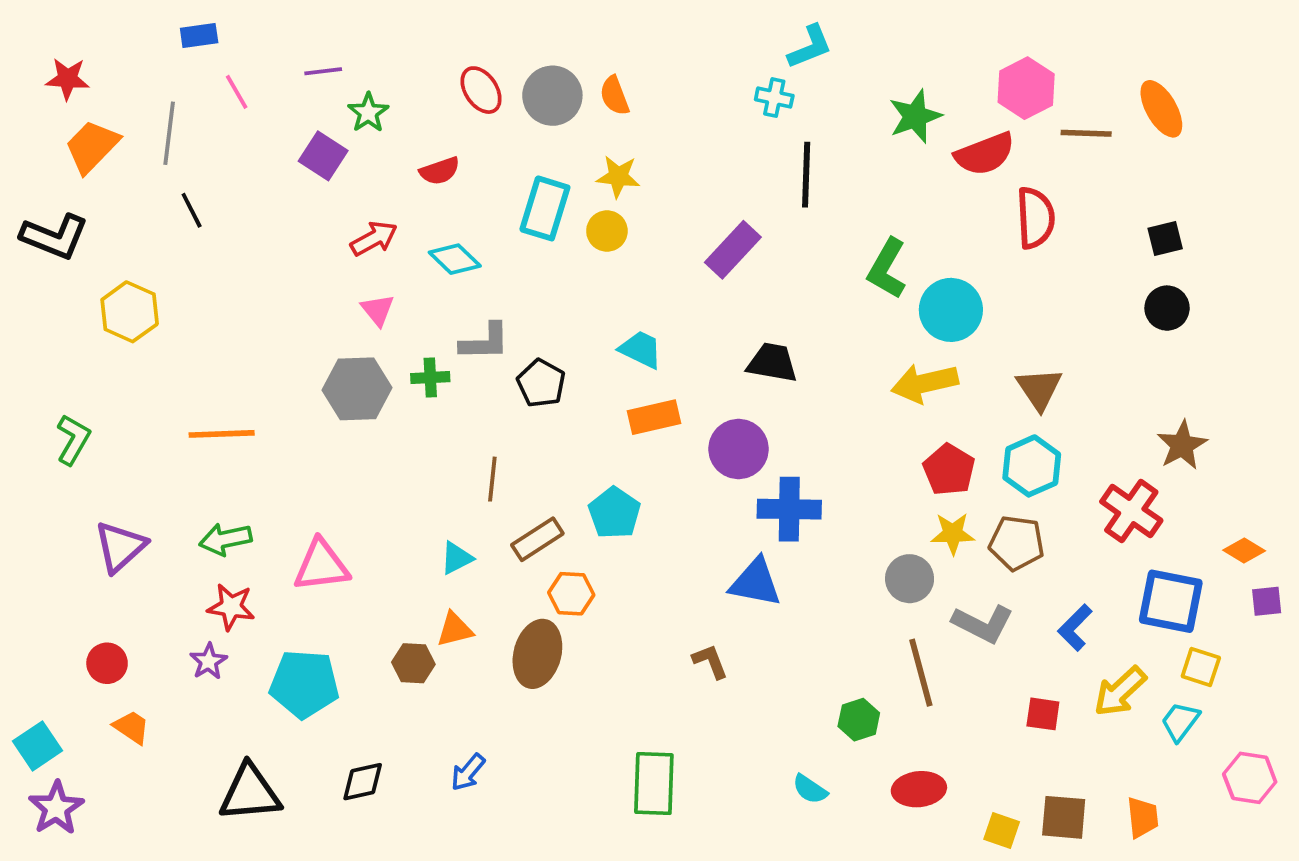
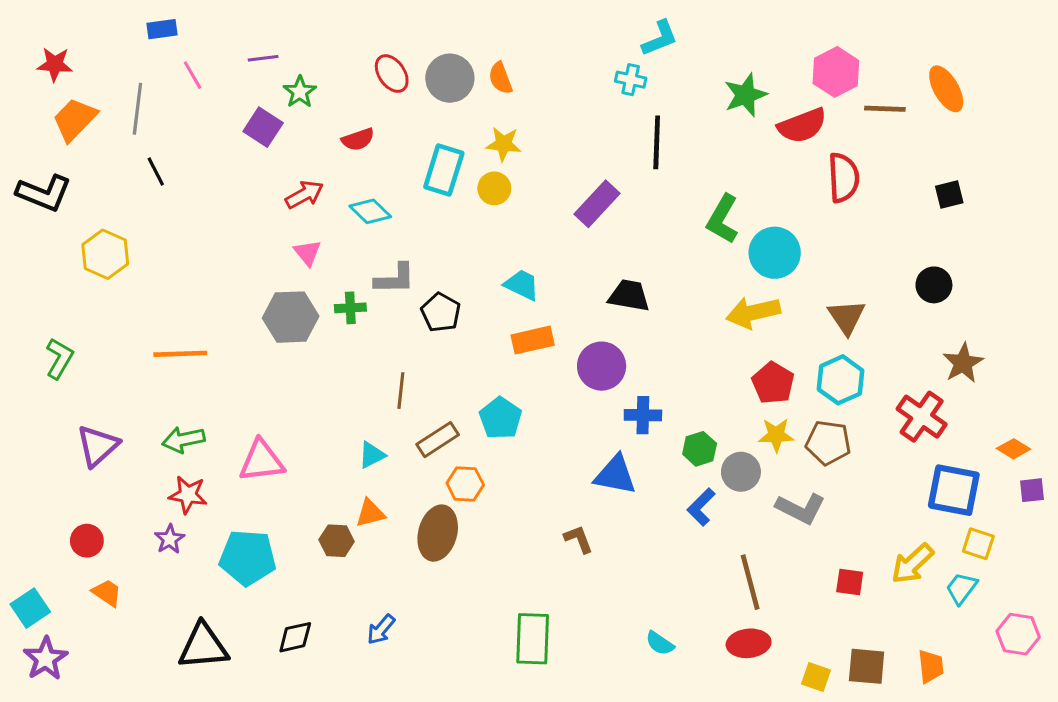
black circle: (1167, 308) -> (934, 285), moved
blue cross: (789, 509) -> (643, 415), size x0.7
blue L-shape: (1075, 628) -> (701, 507), moved
brown line: (921, 673) -> (750, 582), moved
green hexagon: (859, 720) -> (700, 449), moved

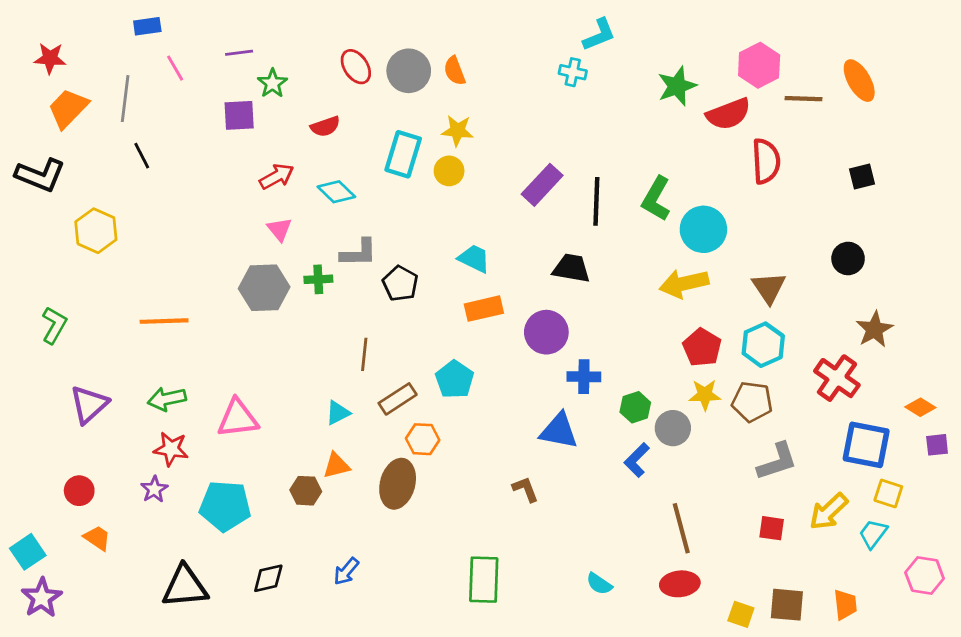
purple square: (263, 127) -> (239, 115), turned -36
black line: (657, 142) -> (596, 201), moved
gray L-shape: (801, 509) -> (777, 461), moved, turned -45

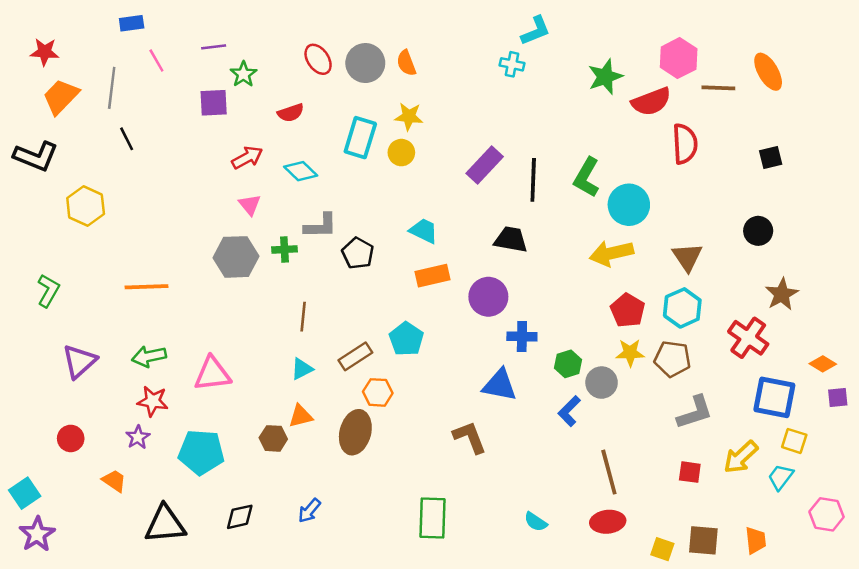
brown line: (364, 354) -> (303, 317), moved
brown L-shape: (525, 489) -> (470, 437), size x1.4
orange trapezoid: (97, 538) -> (114, 481), moved

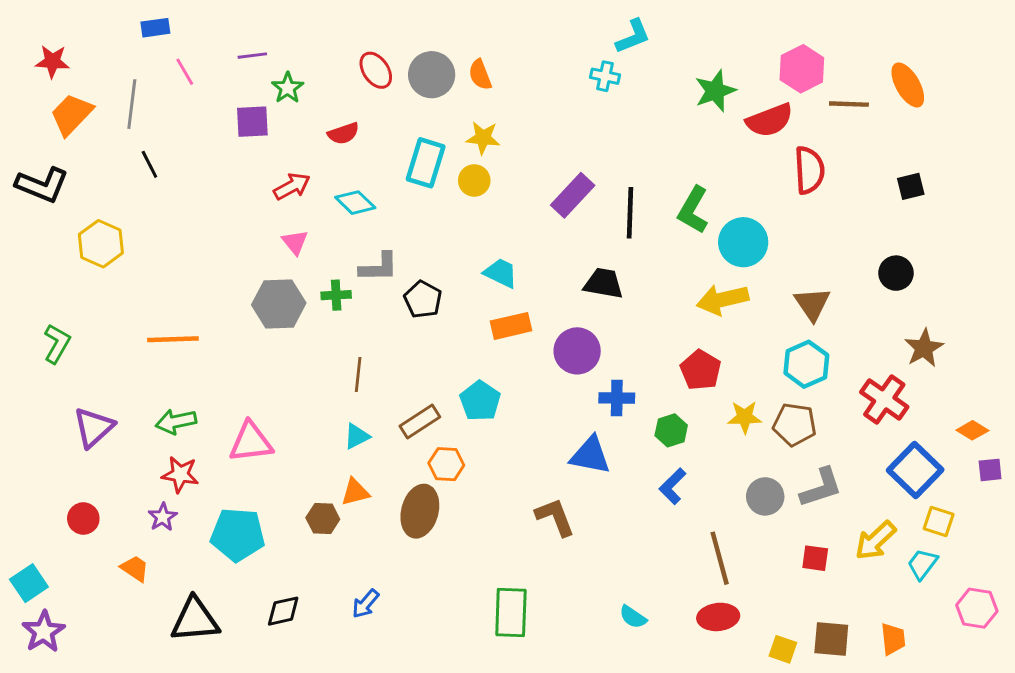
red pentagon: (628, 310) -> (701, 370), moved
gray circle: (602, 383) -> (765, 496), moved
blue square: (774, 397) -> (915, 470), turned 33

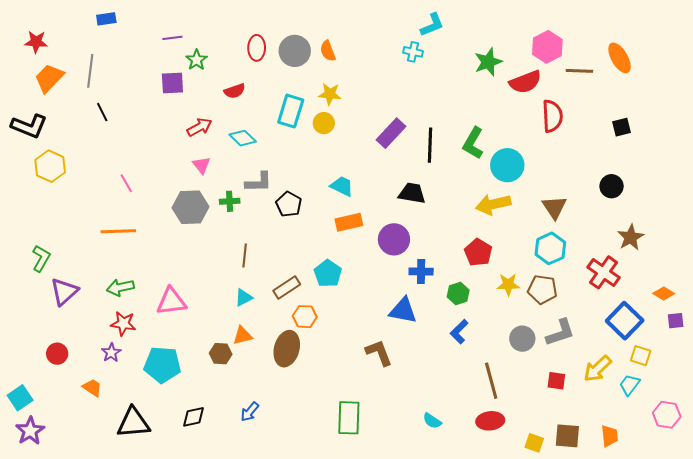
red ellipse: (376, 70) -> (257, 48), turned 35
pink line: (185, 72) -> (126, 183), moved
yellow hexagon: (101, 244) -> (50, 166), moved
green L-shape: (57, 344) -> (41, 258), moved

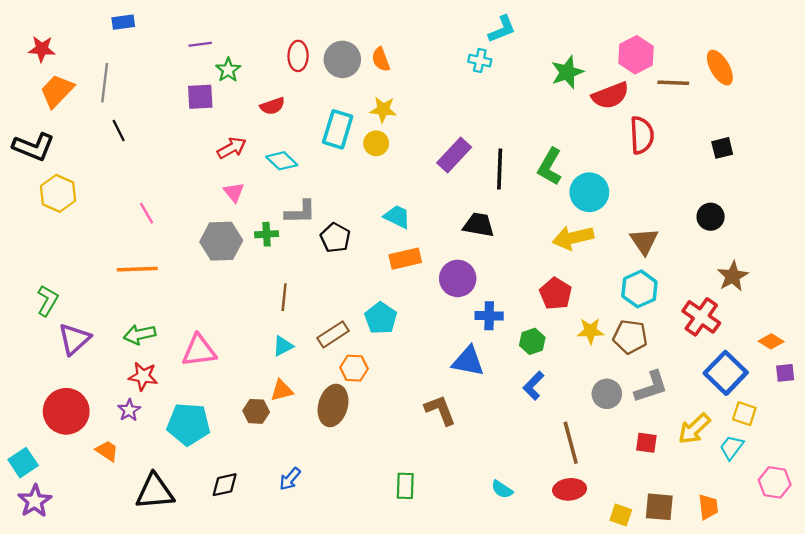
red circle: (57, 354) -> (66, 411), size x1.8
green rectangle: (349, 418) -> (405, 486), size x0.7

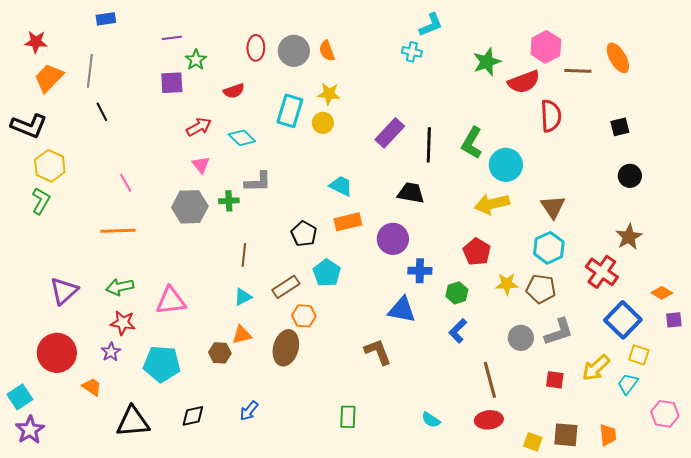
black circle: (711, 217) -> (630, 176), moved
black pentagon: (335, 238) -> (304, 234), moved
green L-shape: (48, 301) -> (41, 201), moved

